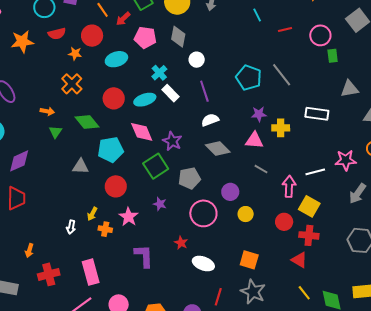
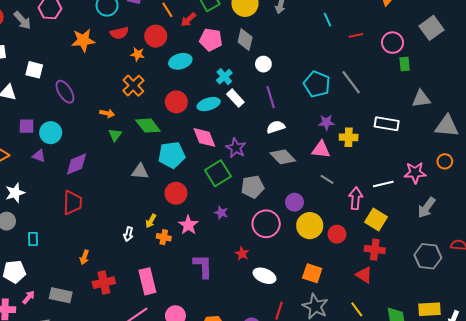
yellow circle: (246, 214) -> (310, 226), size x1.6
red circle: (284, 222) -> (337, 234), moved
yellow line: (304, 293) -> (357, 309), moved

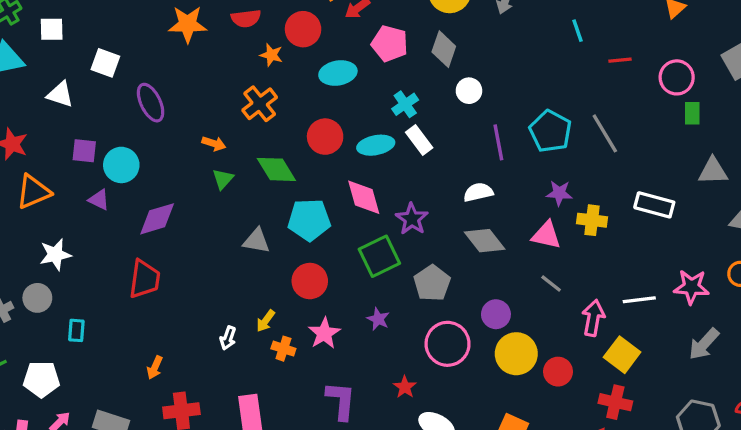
purple line: (271, 97) -> (498, 142), moved
gray pentagon: (253, 187) -> (432, 283), turned -30

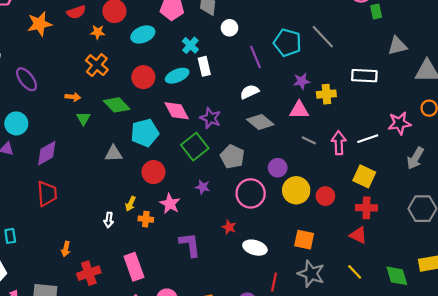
white rectangle: (419, 140) -> (204, 66), turned 36
pink arrow: (593, 318) -> (339, 143), moved

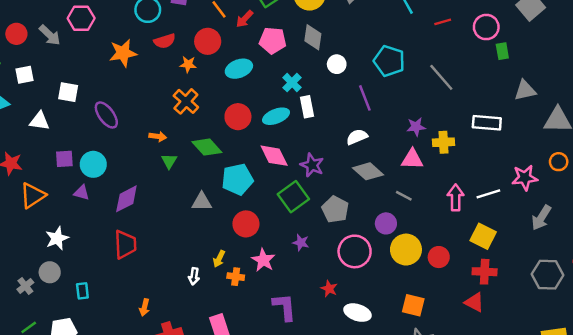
cyan pentagon: (287, 43) -> (389, 61), moved
gray line: (309, 140) -> (404, 196), moved

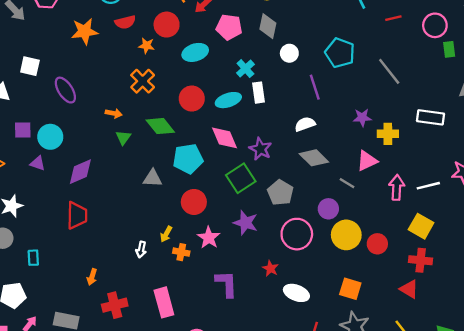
pink triangle: (412, 159) -> (367, 161), moved, turned -30
purple star: (301, 243) -> (246, 223), size x1.5

